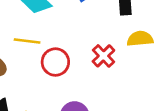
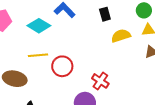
red cross: (103, 56) -> (100, 81), moved

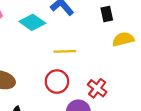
yellow line: (38, 55) -> (65, 51), moved
red circle: (62, 66) -> (57, 82), moved

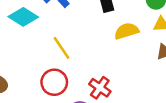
yellow line: (65, 51) -> (61, 48), turned 60

